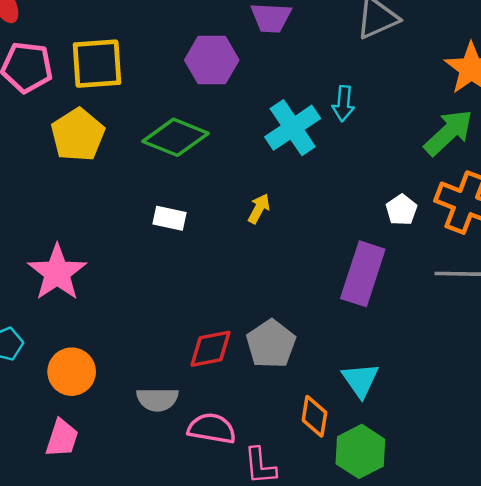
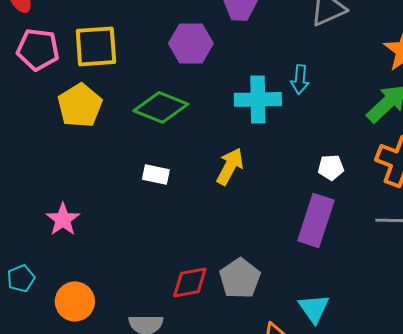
cyan cross: (293, 128) -> (258, 99), turned 33
yellow arrow: (259, 209) -> (230, 166), size x1.5
white pentagon: (401, 210) -> (331, 167), moved, turned 30
pink star: (57, 273) -> (63, 219), size x0.7

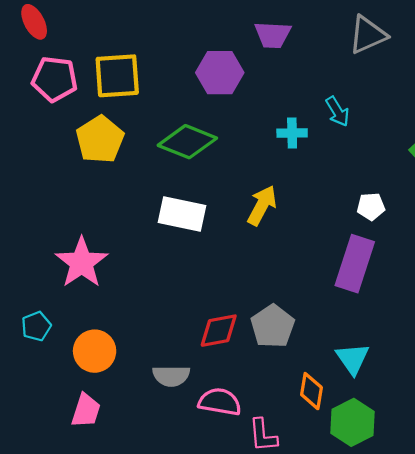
cyan arrow: (300, 79) -> (337, 111), turned -36
cyan cross: (258, 99) -> (292, 133), size x0.6
white rectangle: (156, 174) -> (182, 214), size x1.6
pink star: (63, 219) -> (82, 263), size x1.4

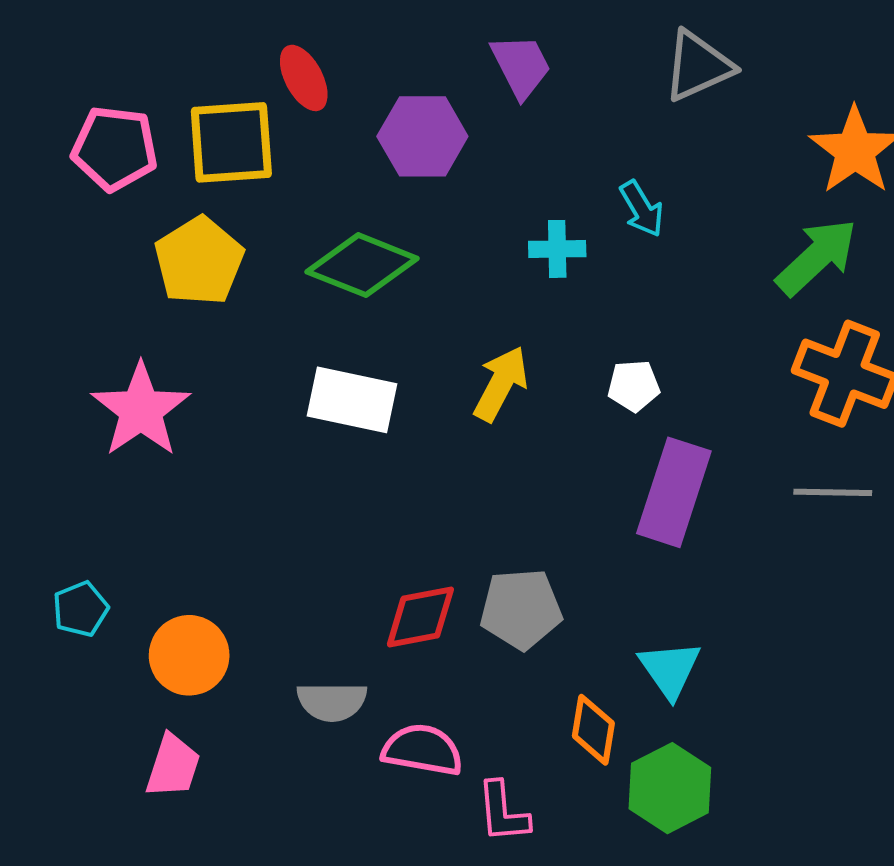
red ellipse: (34, 22) -> (304, 78), moved
purple trapezoid: (273, 35) -> (521, 66), turned -120
white pentagon: (371, 206) -> (634, 386), moved
pink star: (82, 263) -> (141, 410), moved
gray pentagon: (273, 326) -> (521, 609), turned 30

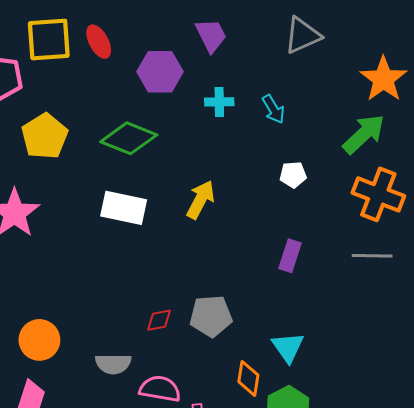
yellow square: (231, 142) -> (49, 40), moved
cyan cross: (557, 249) -> (219, 102), moved
white pentagon: (634, 386) -> (293, 175), moved
purple rectangle: (674, 492) -> (290, 256), size x0.6
red diamond: (420, 617) -> (159, 320), size x0.7

